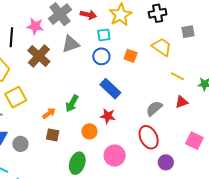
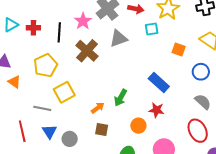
pink star: (35, 26) -> (83, 21), turned 30
blue circle: (101, 56) -> (201, 72), moved
gray semicircle: (154, 108) -> (203, 102), turned 84

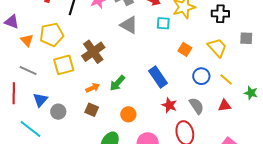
gray triangle: (119, 38) -> (129, 25), turned 36
brown cross: (87, 51) -> (93, 52), moved
orange triangle: (14, 82) -> (27, 40), moved
gray line: (42, 108) -> (28, 71), moved
red star: (157, 110) -> (169, 105), moved

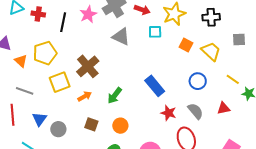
orange square: (185, 49) -> (186, 45), moved
yellow line: (226, 80) -> (233, 79), moved
orange arrow: (93, 88) -> (85, 96), moved
orange circle: (128, 114) -> (120, 126), moved

